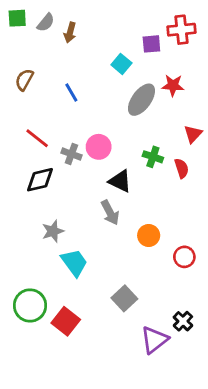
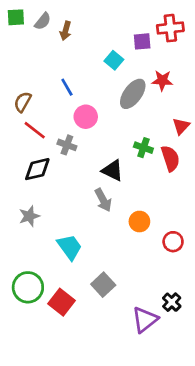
brown semicircle: (24, 80) -> (23, 102), moved
pink circle: (99, 147) -> (86, 117), moved
red semicircle: (182, 168) -> (170, 158), size x1.4
gray star: (53, 231) -> (29, 216), moved
gray square: (124, 298) -> (103, 285), moved

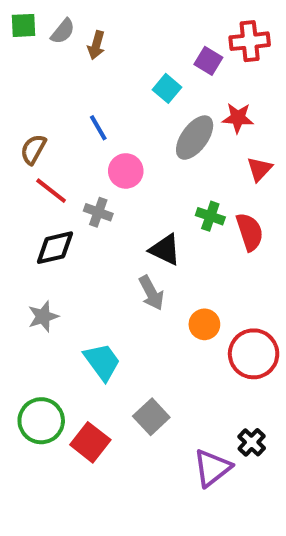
purple square: (142, 41) -> (208, 61), turned 36
red triangle: (181, 126) -> (259, 169), moved
red circle: (173, 242) -> (254, 354), size x1.6

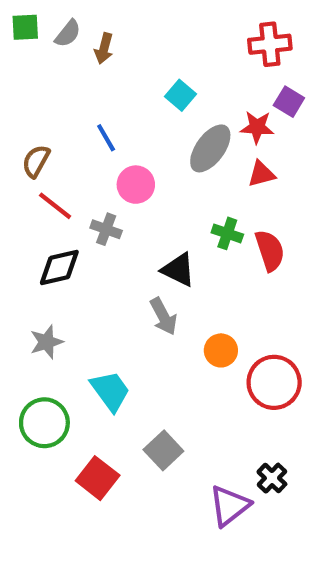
purple square: (208, 61) -> (289, 102), moved
red triangle: (259, 169) -> (261, 174), moved, turned 32
green circle: (41, 421) -> (44, 423), moved

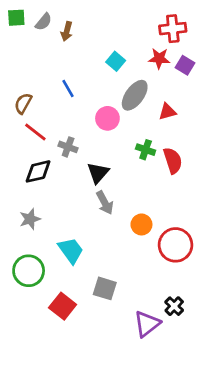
red star: (257, 127) -> (159, 59), moved
pink circle: (136, 185) -> (107, 118), moved
black triangle: (178, 270) -> (98, 173), moved, turned 45
gray square: (163, 450) -> (105, 288), turned -30

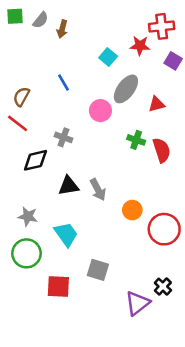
red star: (159, 59) -> (140, 46), moved
red line: (35, 132) -> (18, 123), moved
black triangle: (98, 173) -> (69, 186), moved, turned 40
gray star: (30, 219) -> (28, 216), moved, turned 30
red square: (63, 306) -> (58, 287), turned -35

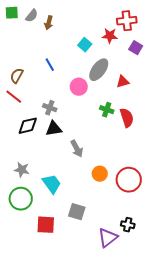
black triangle: (69, 186) -> (54, 129), moved
orange circle: (132, 210) -> (100, 174), moved
black cross: (163, 287) -> (128, 225), turned -32

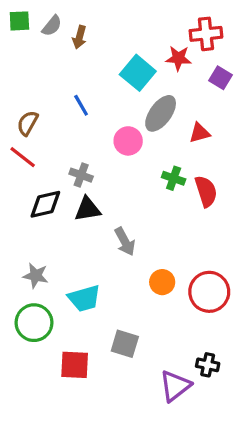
cyan square: (85, 45) -> (138, 73), size x1.5
cyan trapezoid: (52, 184) -> (84, 298), turned 110

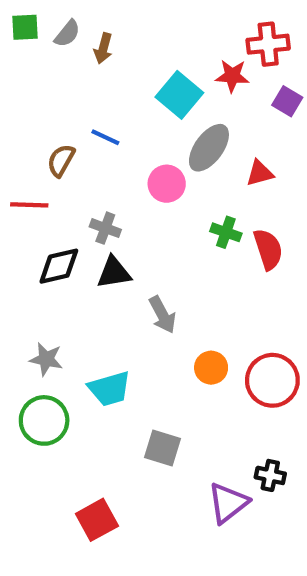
blue line: (81, 105) -> (105, 137), turned -35
brown semicircle: (28, 123) -> (61, 160), moved
red line: (23, 157) -> (29, 205), turned -36
red square: (75, 365) -> (97, 520), moved, turned -32

